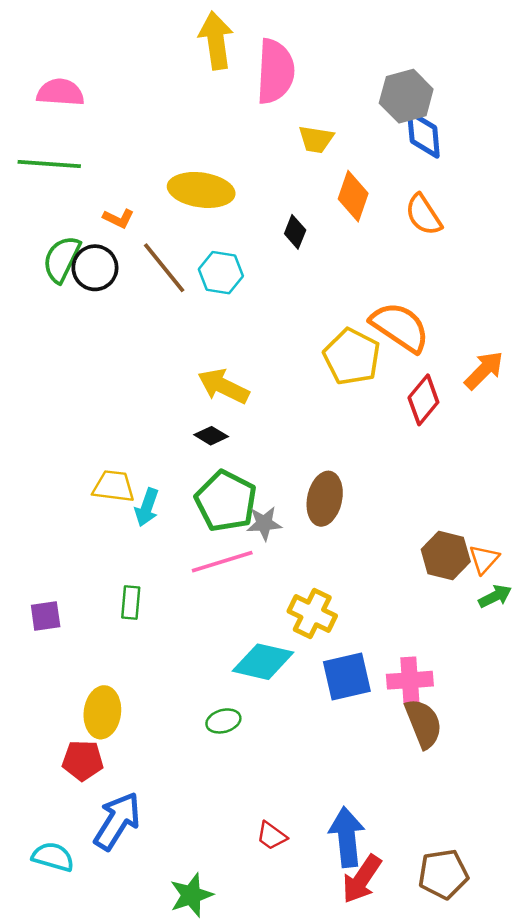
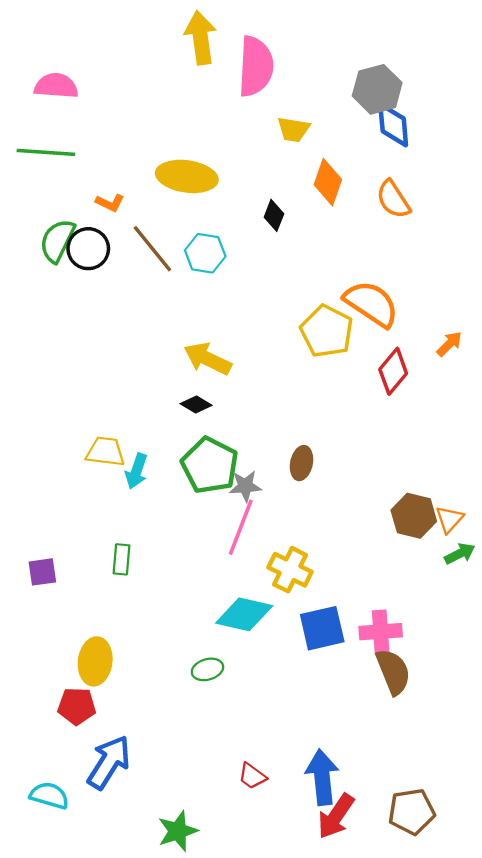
orange arrow: (484, 370) -> (449, 344), size x0.7
brown ellipse: (325, 499) -> (302, 463), size x0.7
pink line: (222, 562) -> (241, 527), moved, turned -52

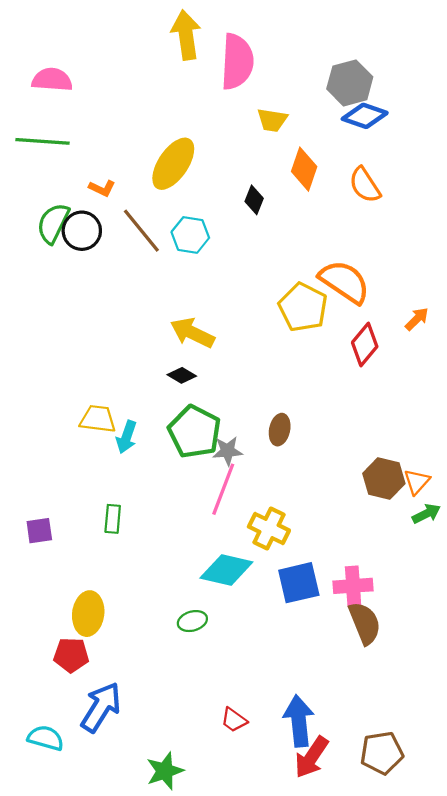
blue diamond: (393, 125) -> (365, 116), turned -66
yellow ellipse: (187, 176) -> (173, 164), turned -64

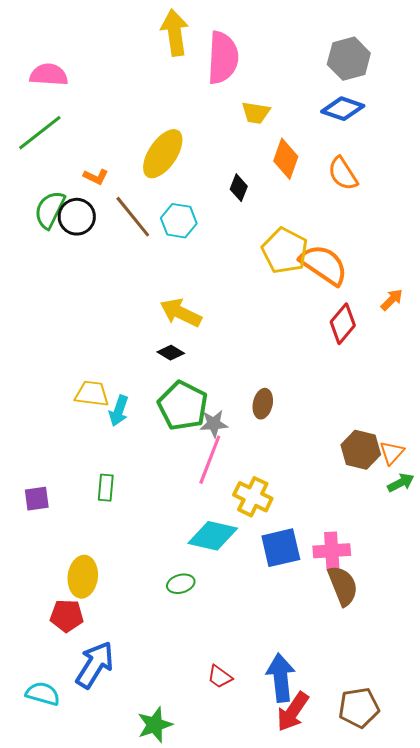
gray hexagon: (350, 83) -> (349, 59), moved
green line: (42, 141) -> (40, 133), turned -42
yellow pentagon: (303, 307) -> (285, 251), moved

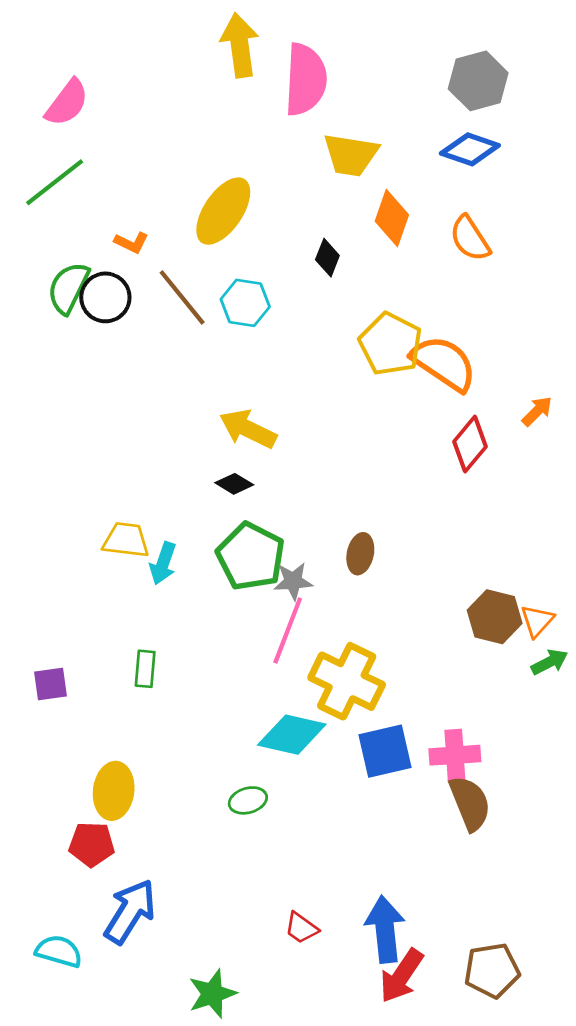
pink semicircle: (49, 75) -> (67, 103), turned 123
yellow trapezoid: (256, 113) -> (351, 155), size x1.4
yellow cross: (253, 497) -> (347, 681), size x1.4

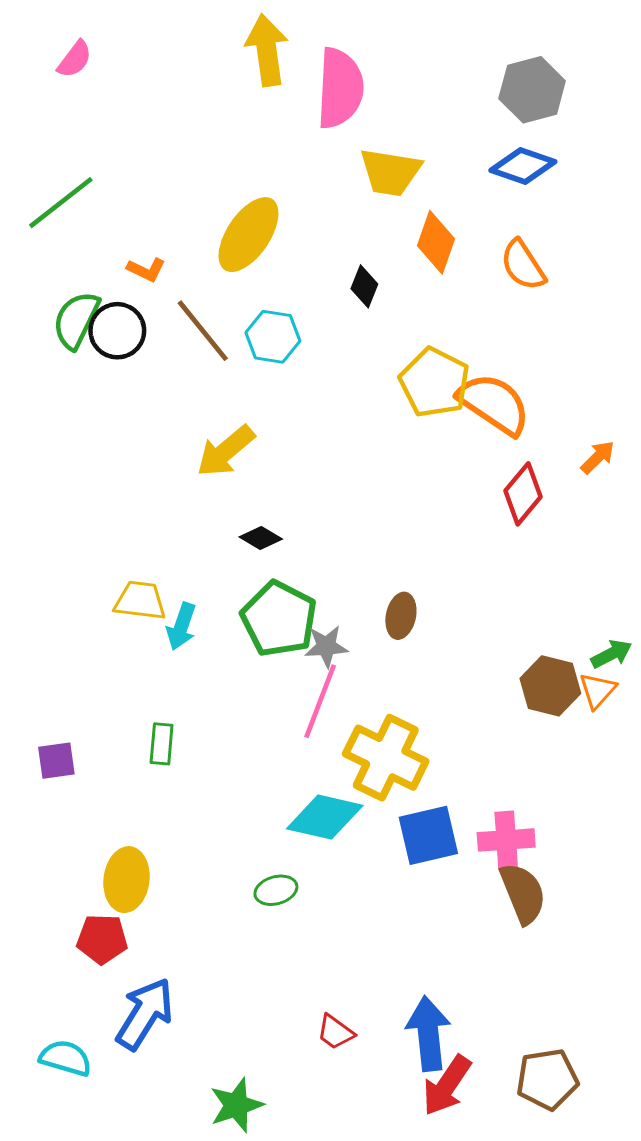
pink semicircle: (67, 103) -> (75, 59), moved, size x0.7
yellow arrow: (248, 429) -> (226, 451), moved, turned -66
green arrow: (549, 662) -> (611, 654), moved

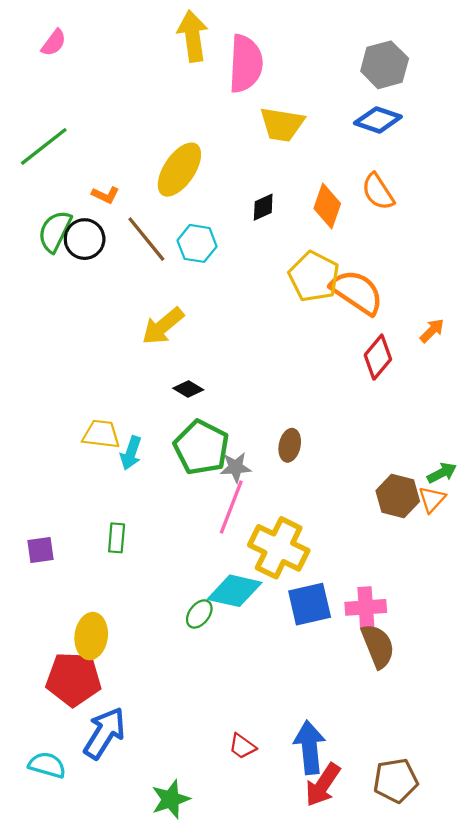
orange diamond: (436, 242) -> (327, 206), moved
black diamond: (364, 286) -> (263, 207), turned 44
green ellipse: (276, 890) -> (199, 614), moved, turned -36
red pentagon: (102, 939) -> (74, 679), size x1.5

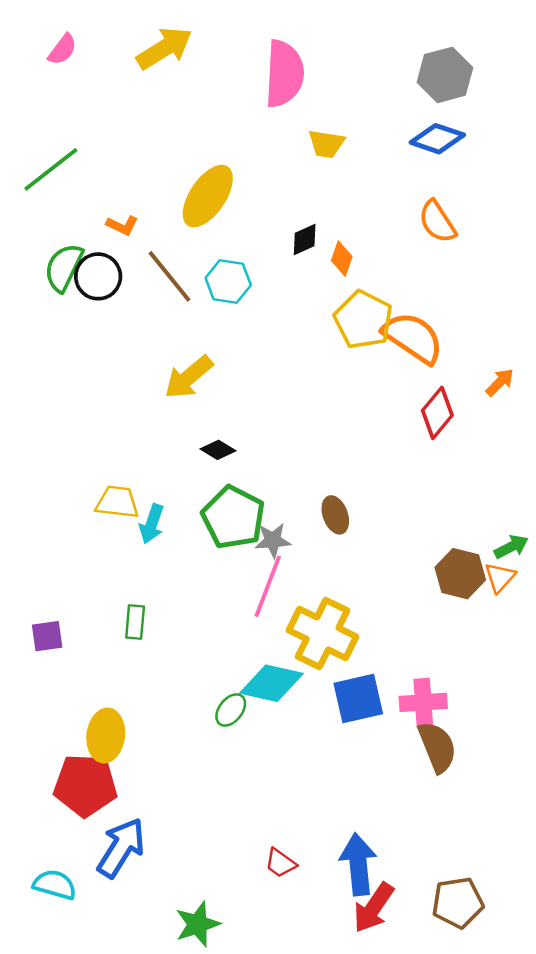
yellow arrow: (193, 36) -> (164, 48), moved, turned 66
yellow trapezoid: (282, 124) -> (326, 144), size x0.7
orange diamond: (327, 206) -> (342, 259), moved, size x0.7
brown ellipse: (290, 445) -> (335, 515), turned -32

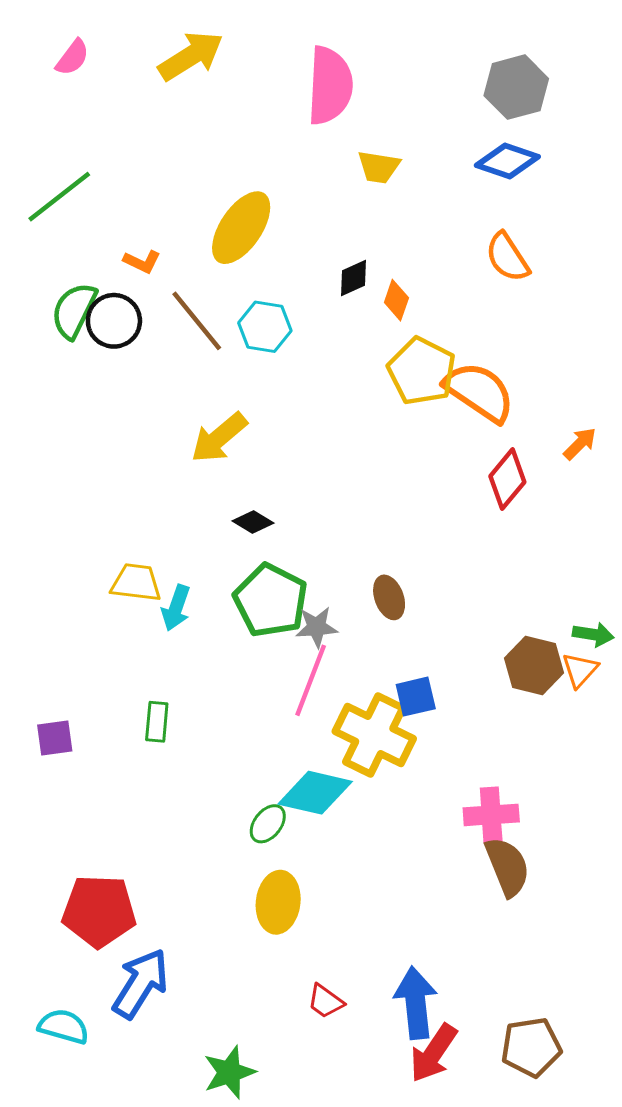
green arrow: (511, 547) -> (593, 634), turned 36
blue square: (358, 699) -> (416, 697), moved, size x0.7
yellow ellipse: (106, 735) -> (278, 902), moved

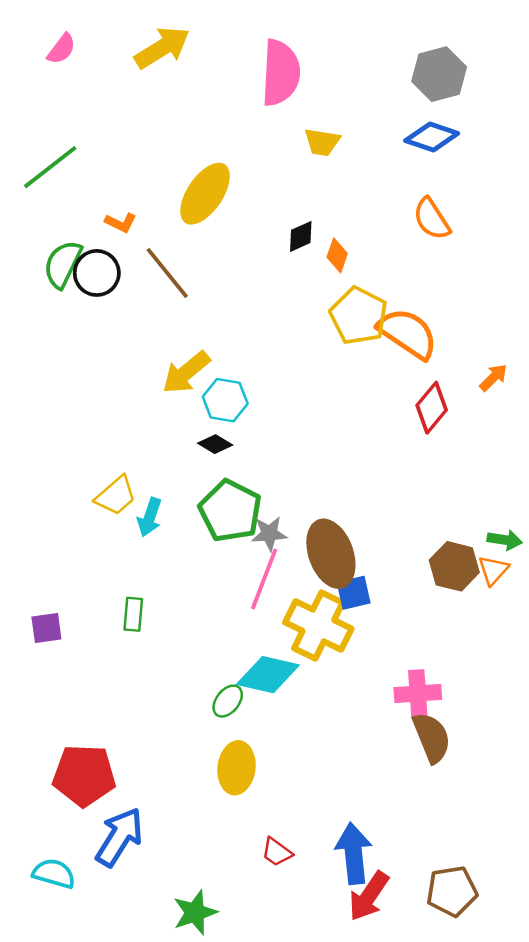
cyan hexagon: (265, 327) -> (225, 400), moved
yellow trapezoid: (136, 583) -> (116, 496), turned 132
brown ellipse: (389, 597) -> (331, 554), moved, size x1.8

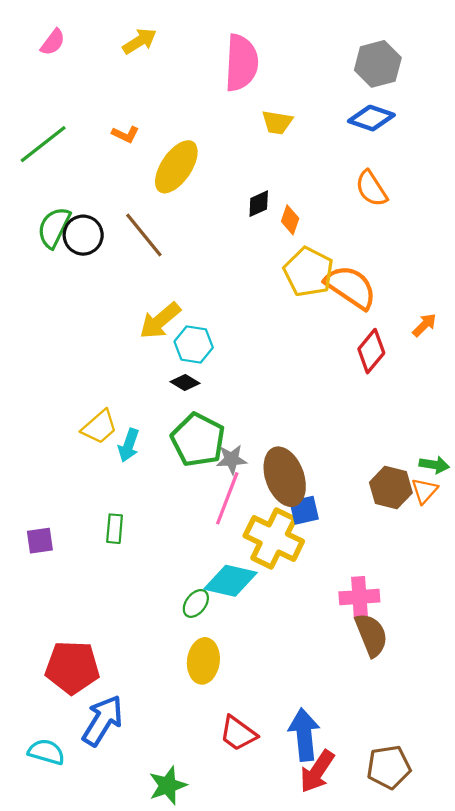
yellow arrow: (162, 48) -> (139, 41), size x0.7
orange L-shape: (121, 223) -> (125, 134), moved
red trapezoid: (277, 852) -> (238, 733), size x1.4

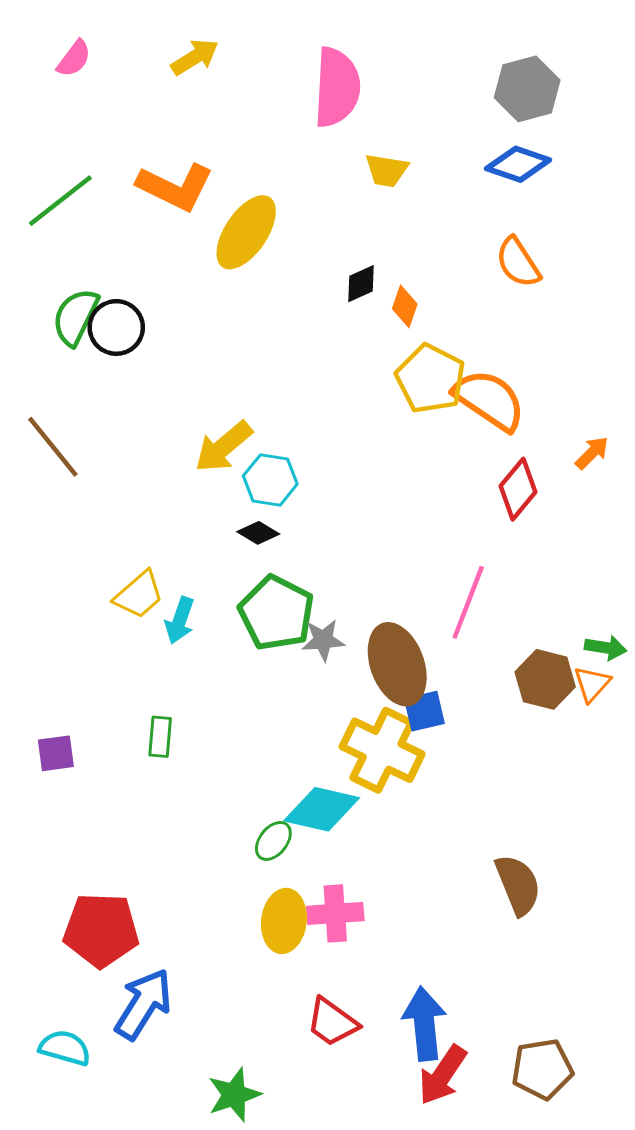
orange L-shape: (125, 134) -> (175, 187), size x2.0
brown line: (144, 235) -> (53, 447), moved
pink line: (227, 498) -> (468, 602), moved
pink cross: (359, 597) -> (335, 913), moved

